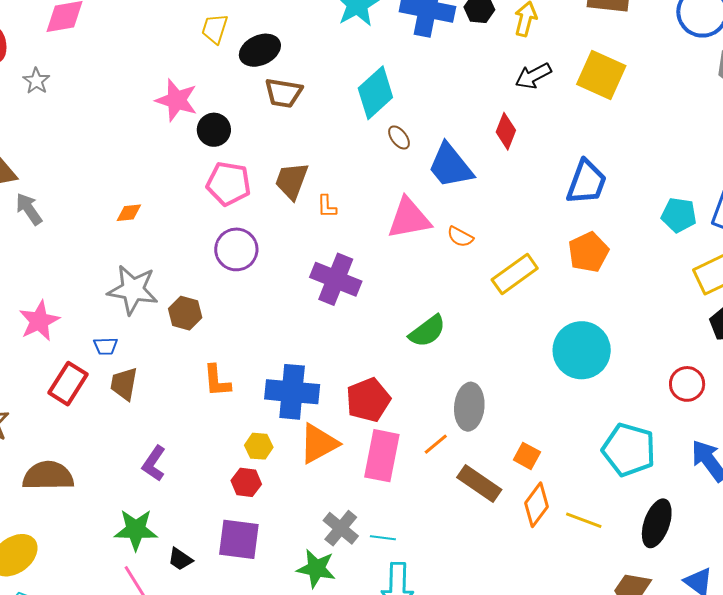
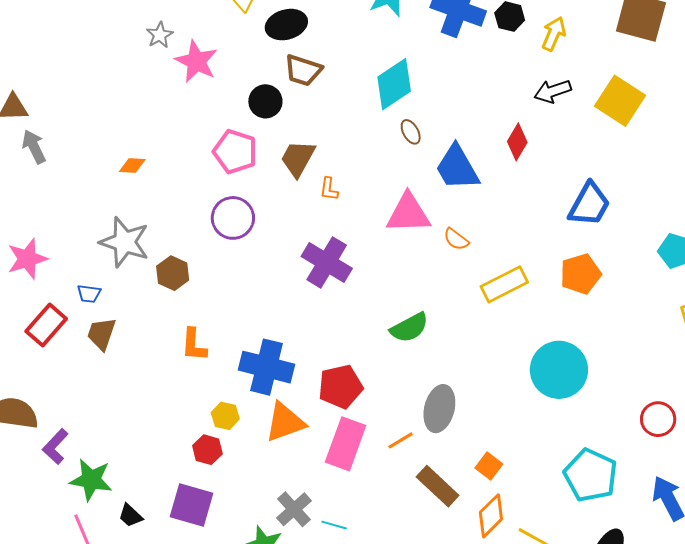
gray star: (36, 81) -> (160, 35), moved
black circle: (214, 130) -> (265, 101), moved
purple L-shape: (154, 463) -> (55, 447), moved

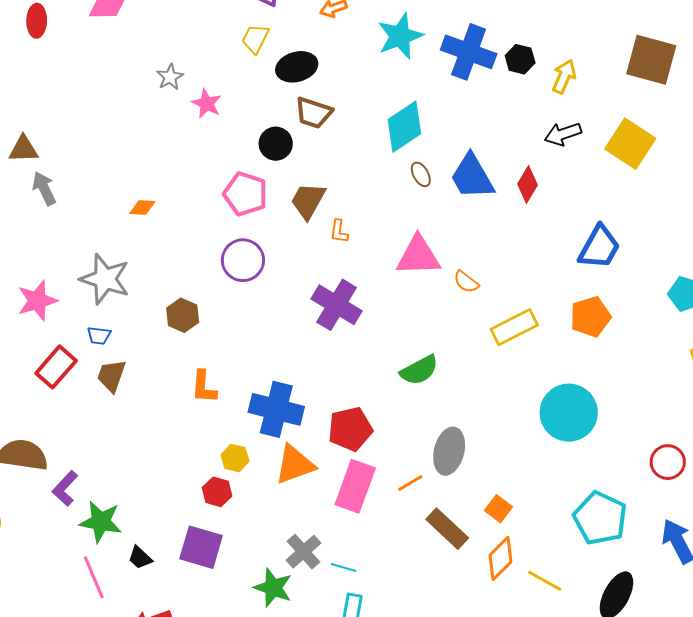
pink star: (196, 61) -> (207, 104), size x0.7
blue trapezoid: (457, 168) -> (472, 177), moved
gray star: (125, 242) -> (105, 279), moved

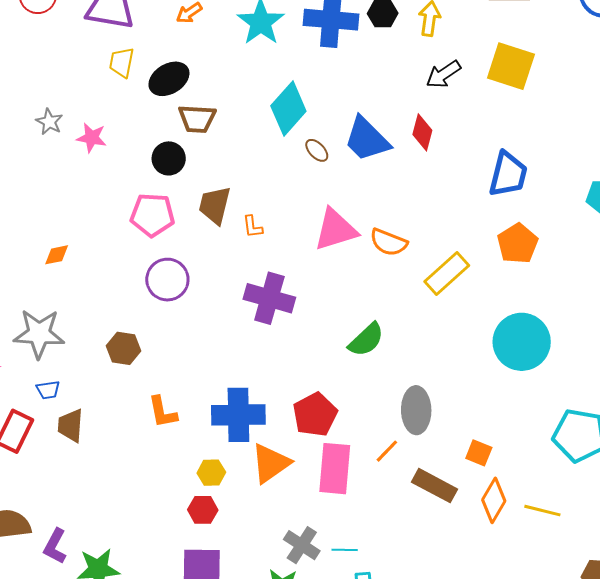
orange semicircle: (466, 282) -> (389, 242), size x1.4

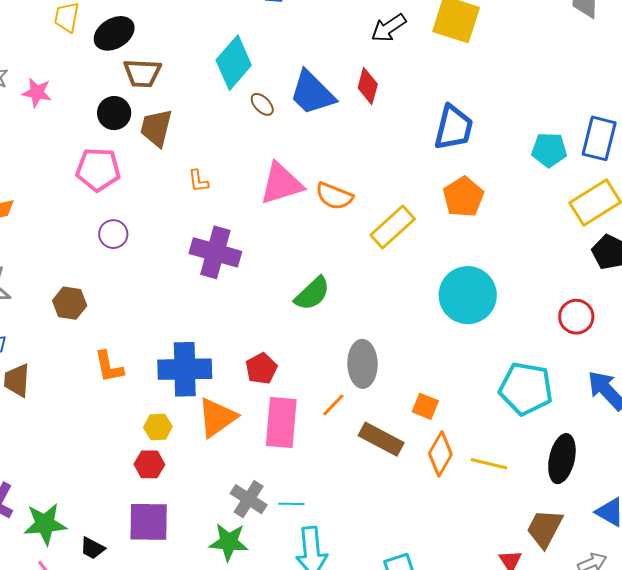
brown trapezoid: (215, 205) -> (156, 128), moved
purple circle: (167, 280) -> (113, 234), size x0.7
red pentagon: (315, 415) -> (261, 369), size x0.7

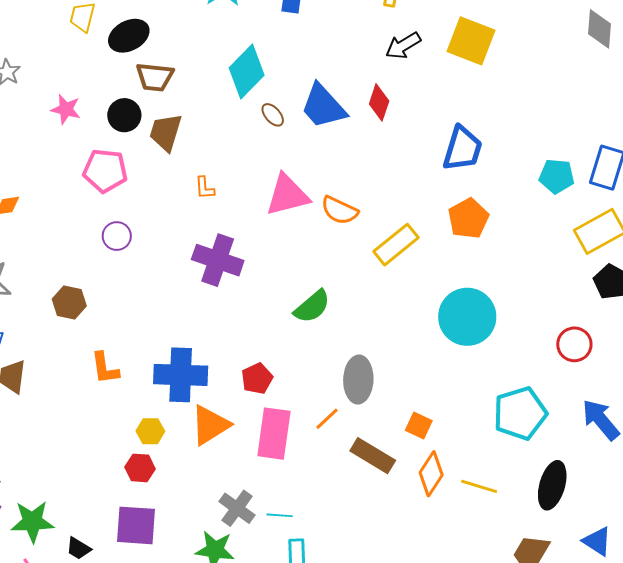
pink star: (37, 93) -> (66, 109), moved
cyan pentagon: (526, 389) -> (520, 413), turned -30

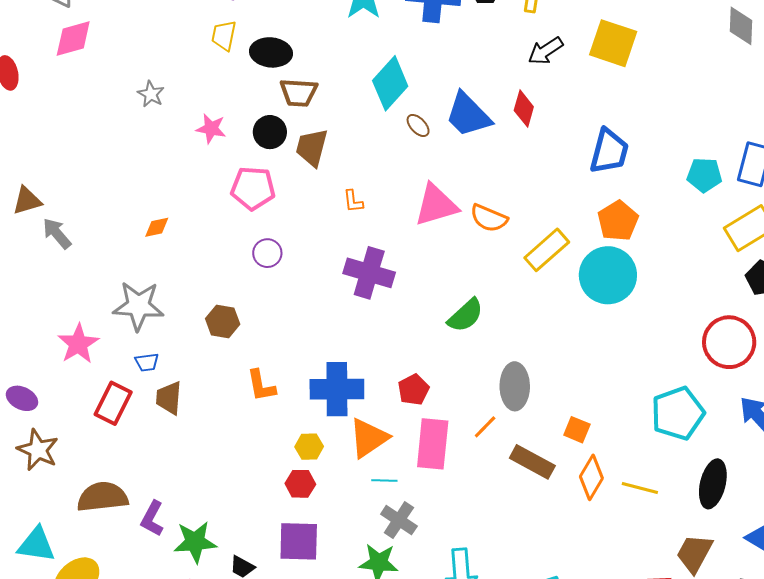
black ellipse: (129, 36) -> (271, 52), turned 36
cyan circle: (467, 317) -> (608, 275), moved
red circle: (574, 344) -> (729, 342), size x1.5
cyan line: (280, 515) -> (384, 480), moved

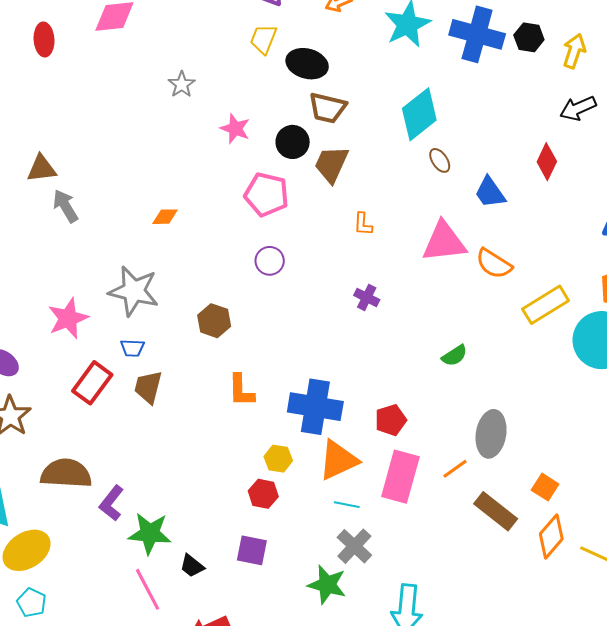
blue trapezoid: (468, 115) -> (490, 192), moved, size x0.7
purple cross: (369, 273) -> (367, 297), size x0.5
green semicircle: (466, 315) -> (454, 356), size x0.7
purple square: (299, 541) -> (252, 550), size x0.7

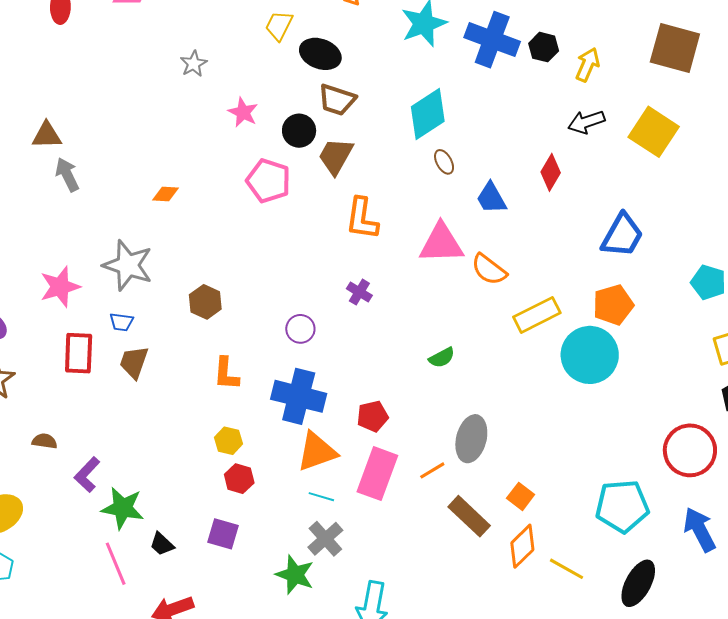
orange L-shape: (363, 224) -> (362, 219), size x1.8
purple circle: (270, 261) -> (300, 329), moved
red rectangle: (92, 383) -> (79, 353), turned -39
yellow hexagon: (278, 459) -> (229, 441), moved
brown semicircle: (66, 473) -> (45, 441), size x0.5

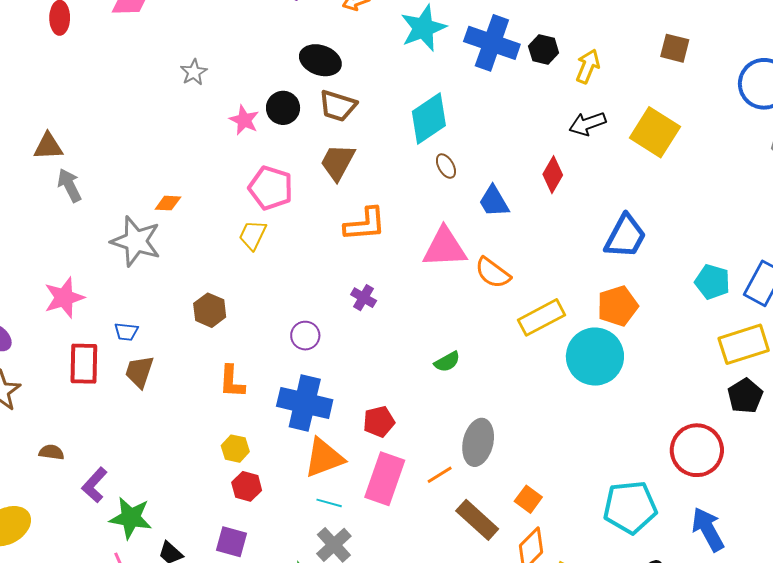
yellow trapezoid: (279, 26) -> (253, 235), moved
brown square: (675, 48) -> (675, 48), size x0.6
black circle: (299, 131) -> (283, 108), moved
orange L-shape: (362, 219) -> (365, 224), turned -102
gray star: (128, 265) -> (136, 241), moved

